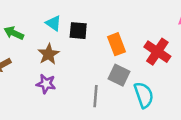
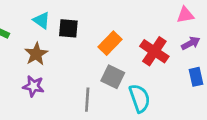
orange rectangle: (117, 44) -> (110, 43), turned 65

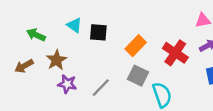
brown star: (36, 54) -> (56, 60), moved
gray line: (87, 100) -> (101, 88), moved, turned 40

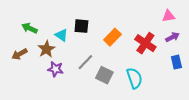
cyan triangle: (74, 25) -> (61, 35), moved
gray square: (138, 76) -> (104, 75), moved
gray line: (101, 88) -> (85, 62), moved

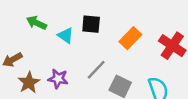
green arrow: (29, 28) -> (36, 23), moved
brown star: (46, 49) -> (29, 82), moved

